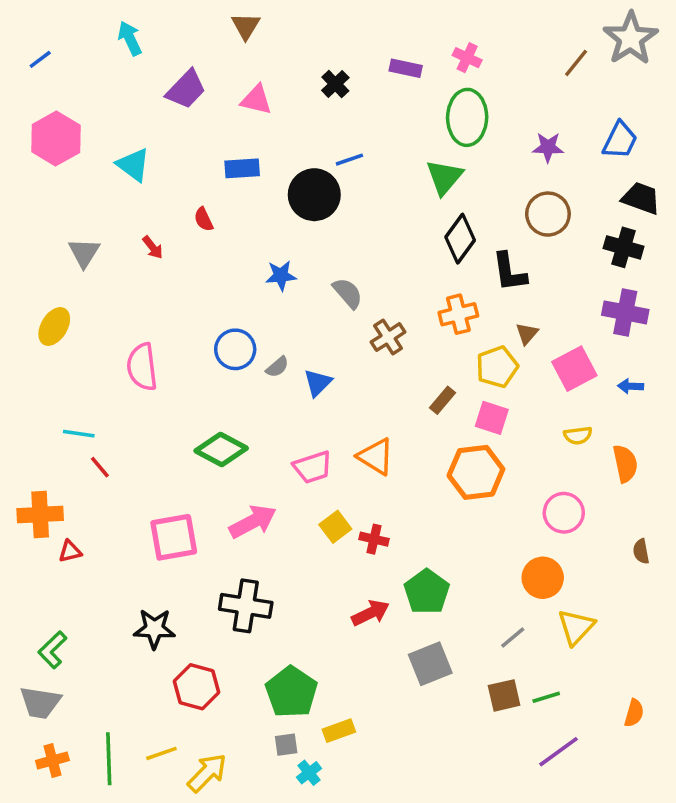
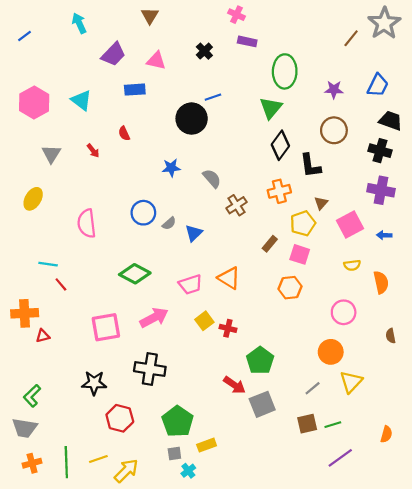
pink cross: (467, 58) -> (236, 15), moved
pink hexagon: (56, 138) -> (34, 102), moved
blue rectangle: (242, 168) -> (135, 90), moved
orange hexagon: (476, 472) -> (290, 288), size x0.7
red arrow: (370, 613) -> (234, 385), moved, turned 60

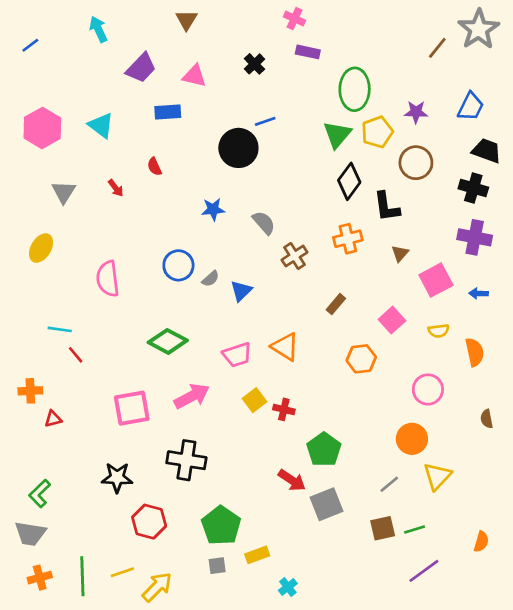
yellow pentagon: (303, 223) -> (377, 132), moved
pink square: (300, 254) -> (392, 320), moved, turned 30
orange cross: (25, 313) -> (30, 391), size x0.7
cyan cross: (188, 471) -> (288, 587), moved

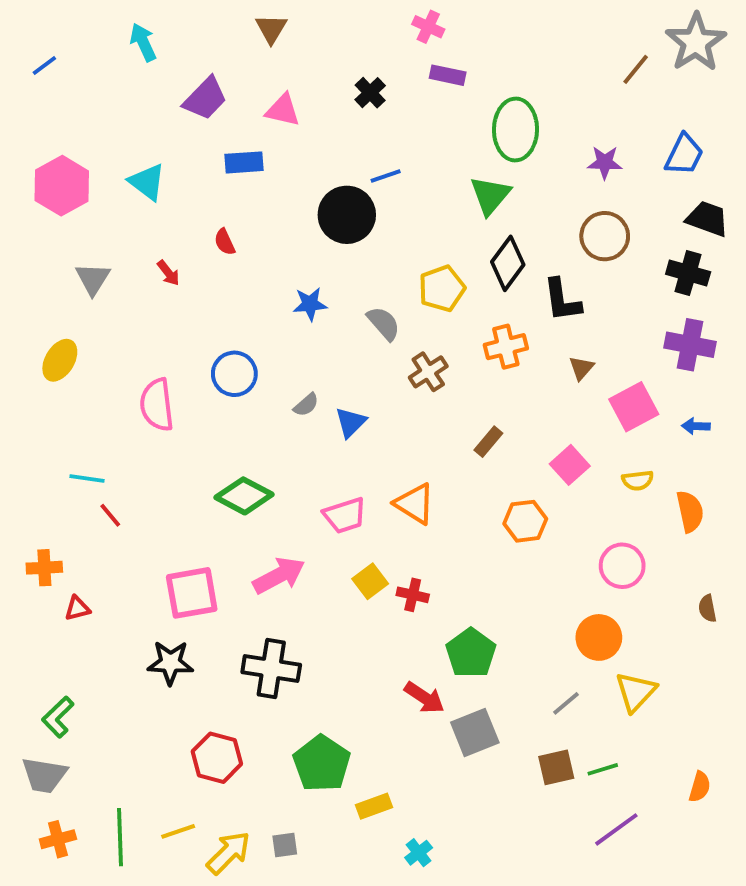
yellow pentagon: (377, 132) -> (442, 288), moved
blue circle: (178, 265) -> (234, 374), moved
black star: (117, 478) -> (170, 663), moved
gray square: (217, 566) -> (285, 845), moved

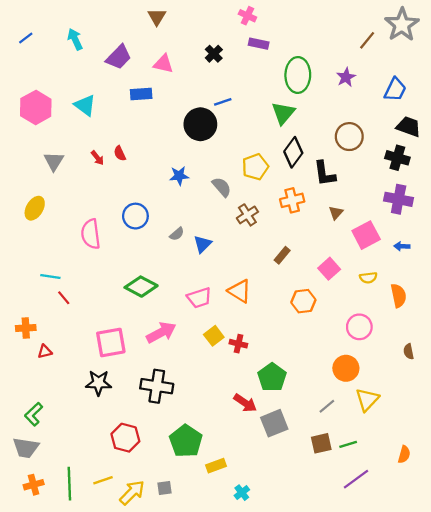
cyan arrow: (143, 42) -> (75, 39), moved
purple star: (605, 162) -> (346, 77), moved, turned -30
red semicircle: (225, 242) -> (120, 153), moved

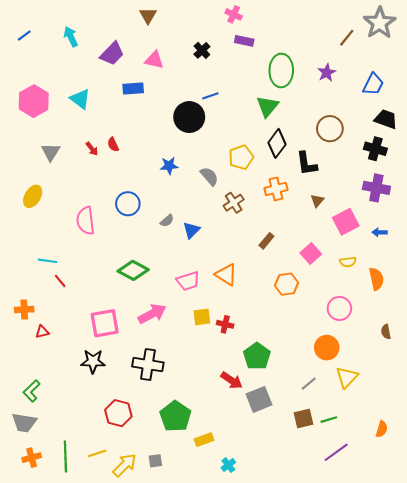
yellow square: (214, 336) -> (202, 317), turned 30

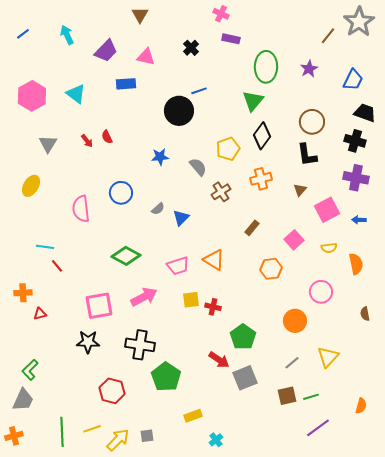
black L-shape: (307, 164) -> (307, 155), moved
orange circle: (327, 348) -> (295, 321), moved
green pentagon: (175, 416) -> (166, 377), moved
gray trapezoid: (24, 423) -> (23, 400), turned -75
orange cross: (32, 458) -> (14, 436), moved

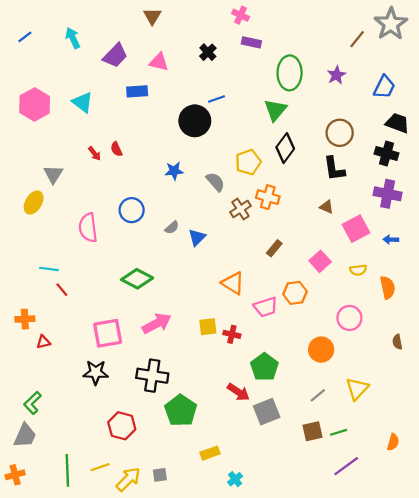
gray triangle: (48, 144) -> (53, 174), moved
orange cross: (261, 179) -> (268, 197), moved, turned 30
brown triangle: (300, 190) -> (327, 207), turned -48
pink trapezoid: (178, 266) -> (266, 307), moved

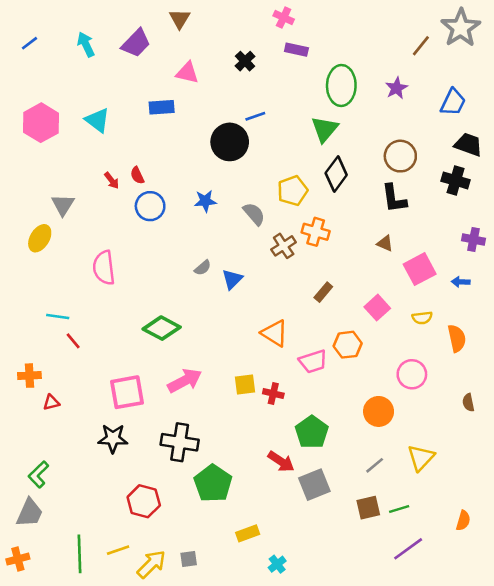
purple trapezoid: (115, 55) -> (136, 43), moved
purple cross: (388, 194) -> (473, 239), moved, size x0.7
blue circle: (132, 210) -> (150, 206), moved

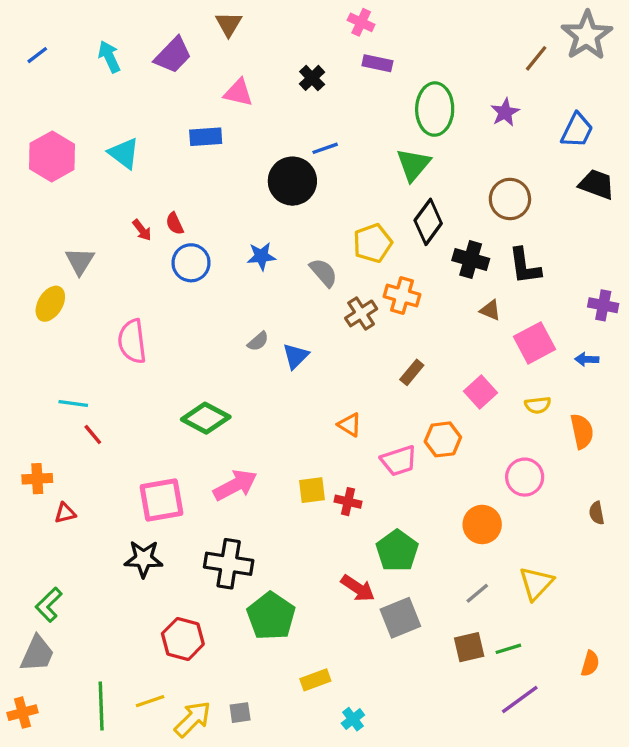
black cross: (456, 180) -> (471, 260), moved
black L-shape: (394, 198) -> (525, 266), moved
orange triangle: (275, 333) -> (350, 425), size x0.7

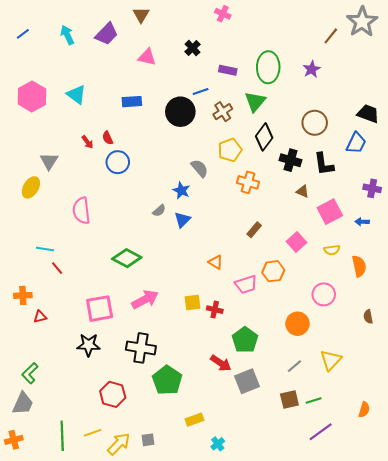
purple rectangle: (377, 63) -> (228, 70), moved
blue trapezoid: (577, 130) -> (356, 143), moved
blue rectangle: (206, 137) -> (132, 102), moved
blue star: (261, 256) -> (181, 190), moved, turned 30
brown cross: (361, 313) -> (223, 112), moved

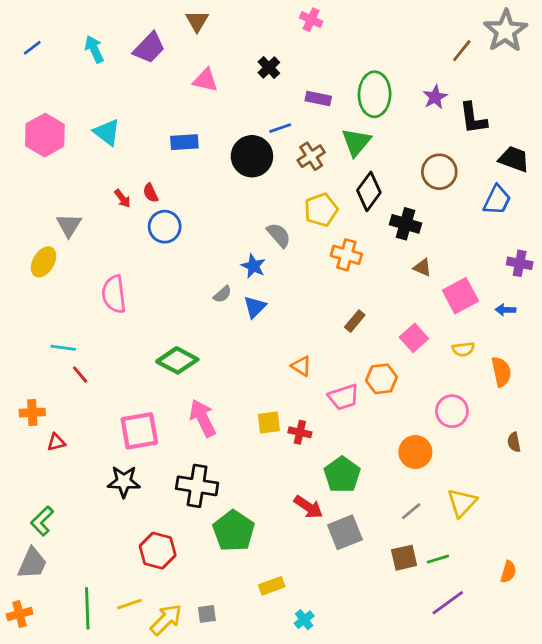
black L-shape: (324, 164) -> (473, 118), moved
pink arrow: (145, 299) -> (203, 418), turned -88

